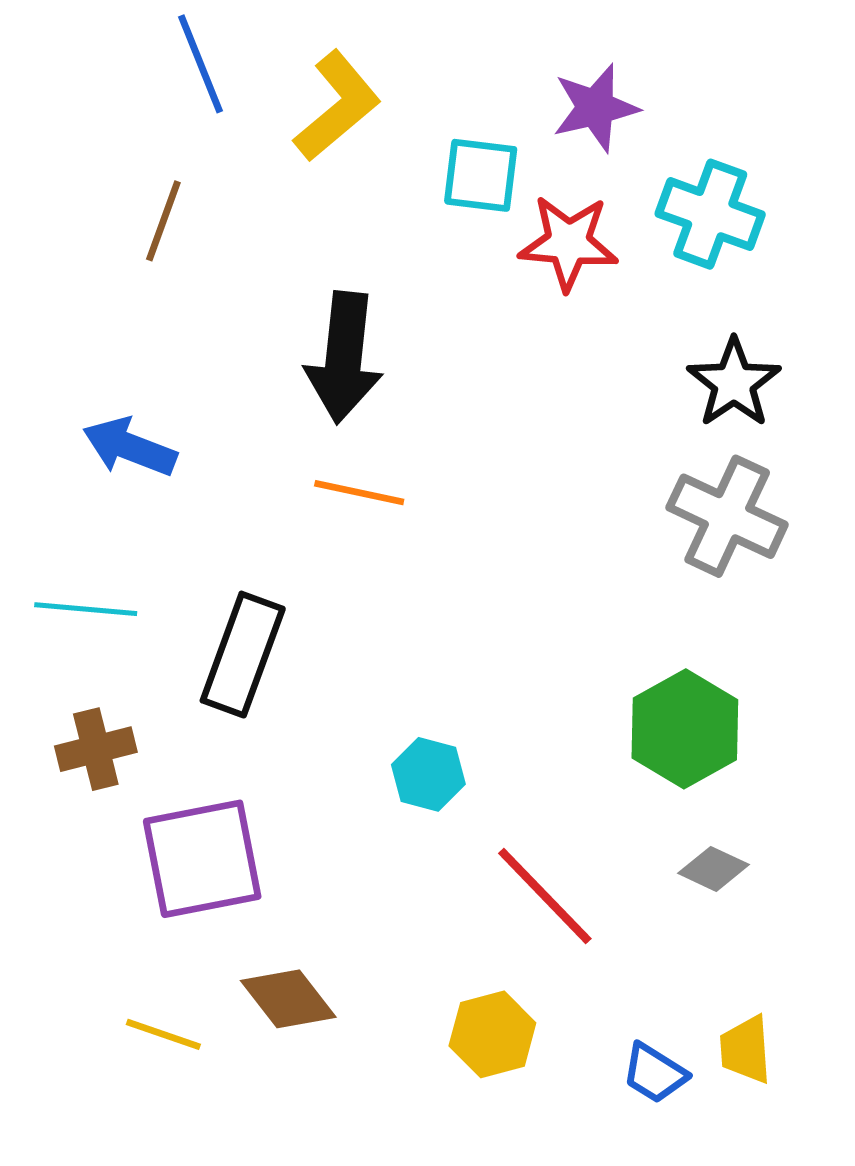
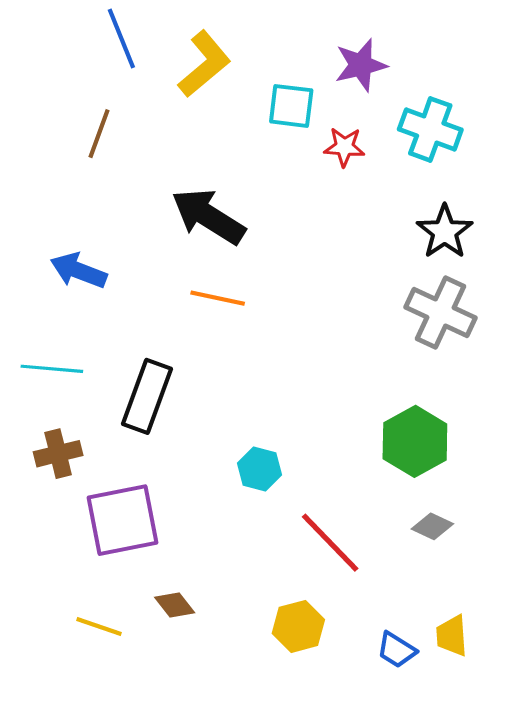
red star: (568, 243) -> (344, 147), size x0.7
black arrow: (344, 358) -> (208, 216), turned 116
brown diamond: (288, 999) -> (175, 605), size x0.7

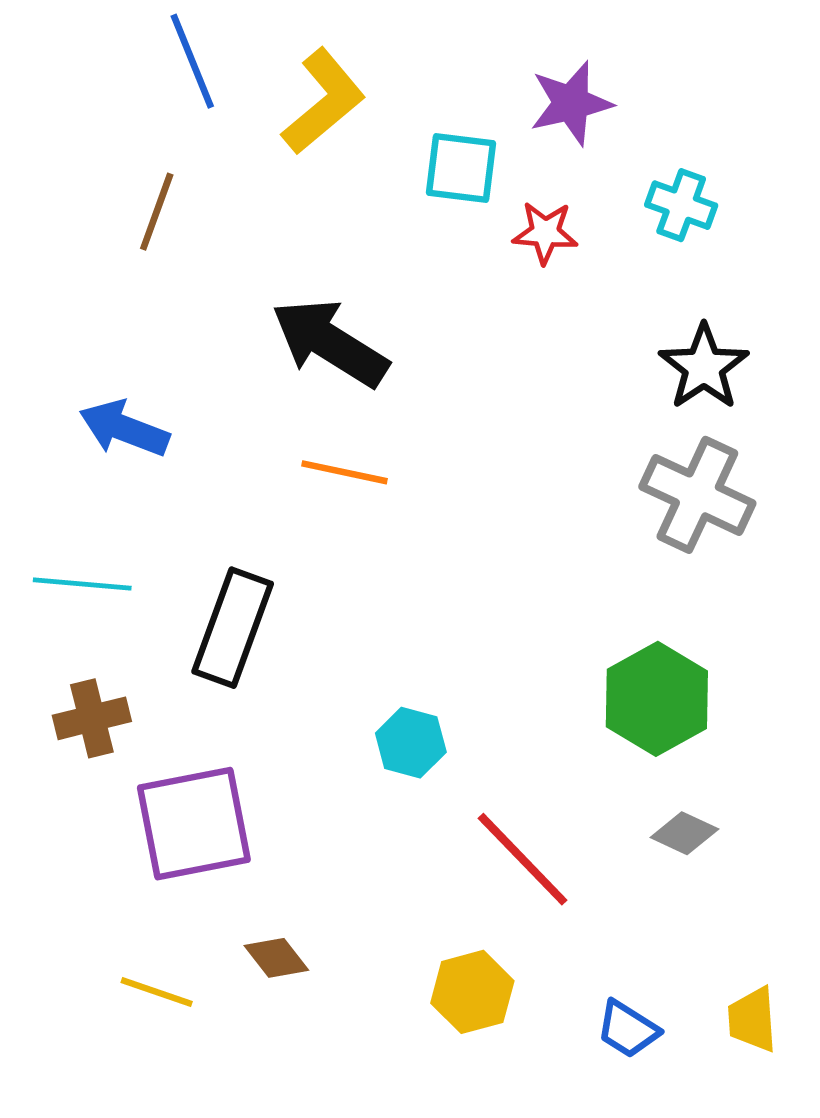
cyan cross: (430, 129) -> (681, 205), size x0.7
yellow trapezoid: (452, 636) -> (752, 1019), moved

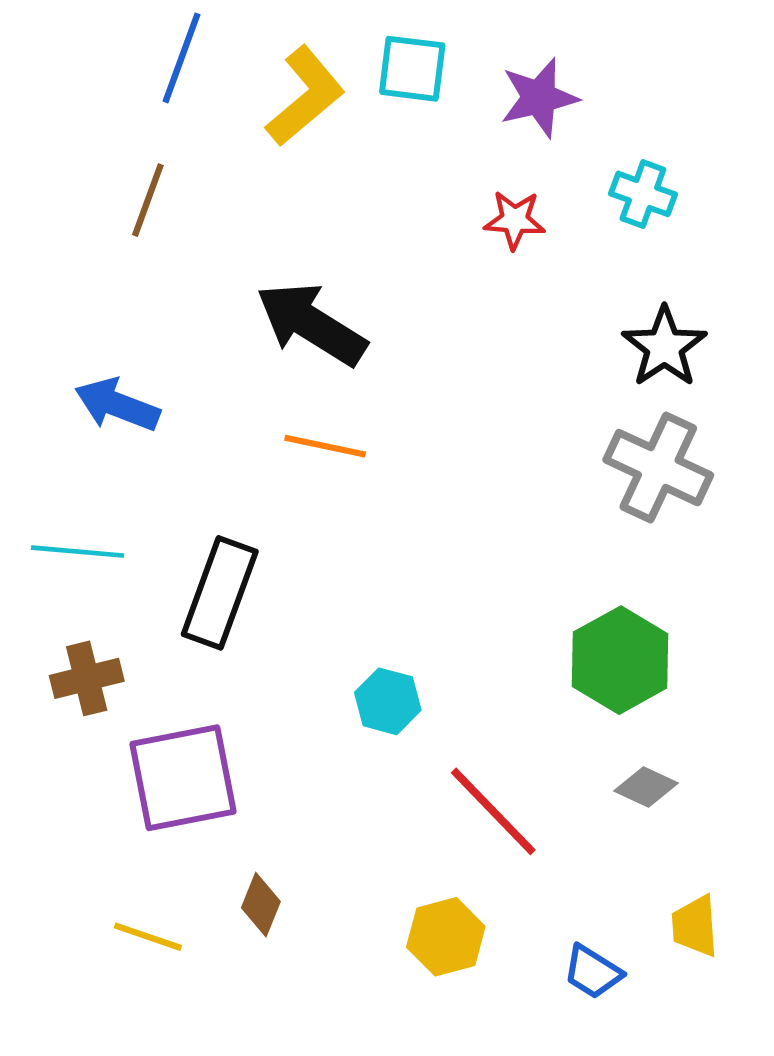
blue line: (192, 61) -> (181, 58), turned 42
cyan square: (461, 168) -> (412, 69), moved
brown diamond: (276, 958) -> (261, 905), turned 60
yellow trapezoid: (752, 1019) -> (695, 926), moved

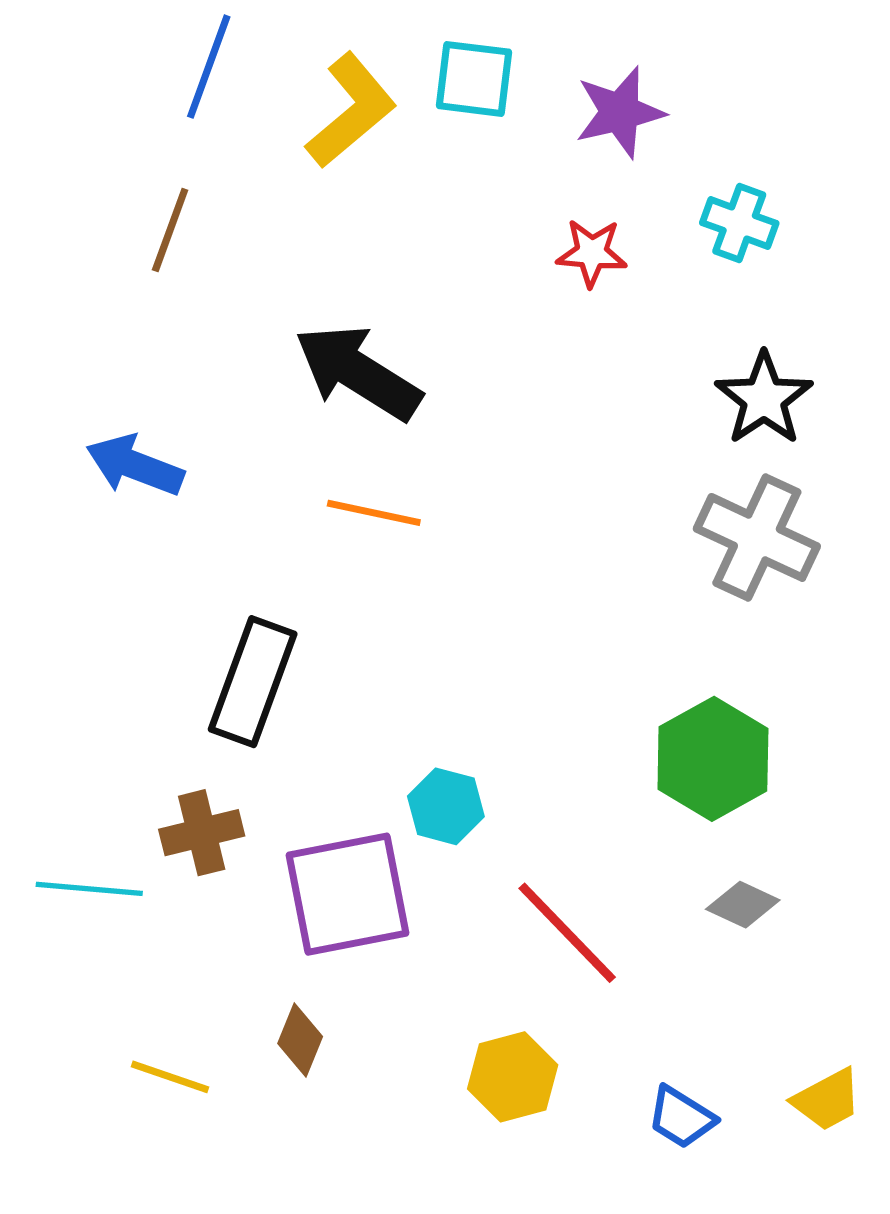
cyan line: (78, 552) -> (89, 889), moved
brown cross: (87, 678) -> (202, 833), moved
purple square: (183, 778) -> (347, 894), moved
yellow trapezoid: (695, 926) -> (827, 1100), moved, turned -114

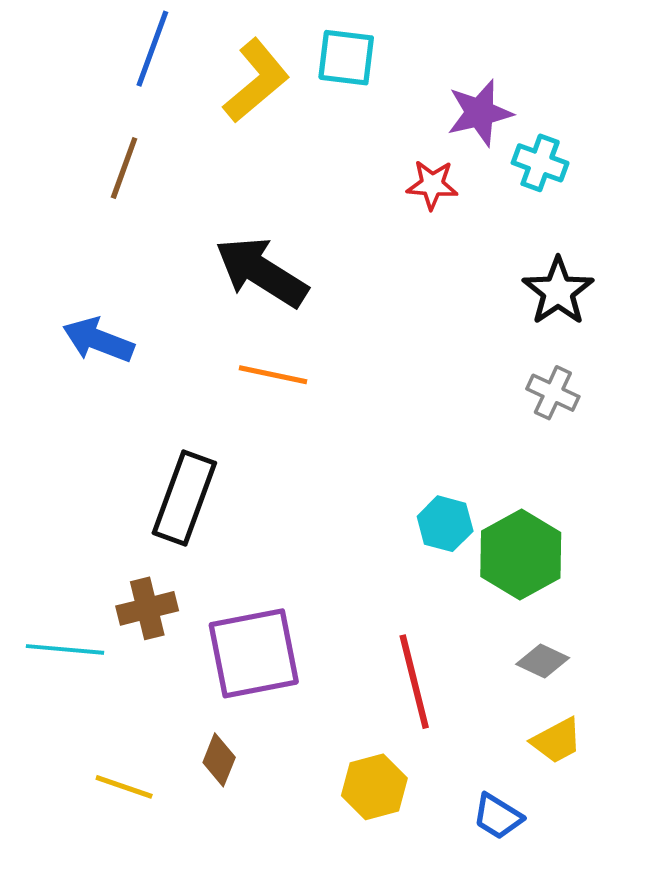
purple star: (620, 112) -> (480, 113), moved
gray cross: (757, 537) -> (553, 393), size x0.6
cyan hexagon: (446, 806) -> (445, 524), moved
red line: (567, 933) -> (414, 682), turned 30
yellow trapezoid: (827, 1100) -> (557, 741), moved

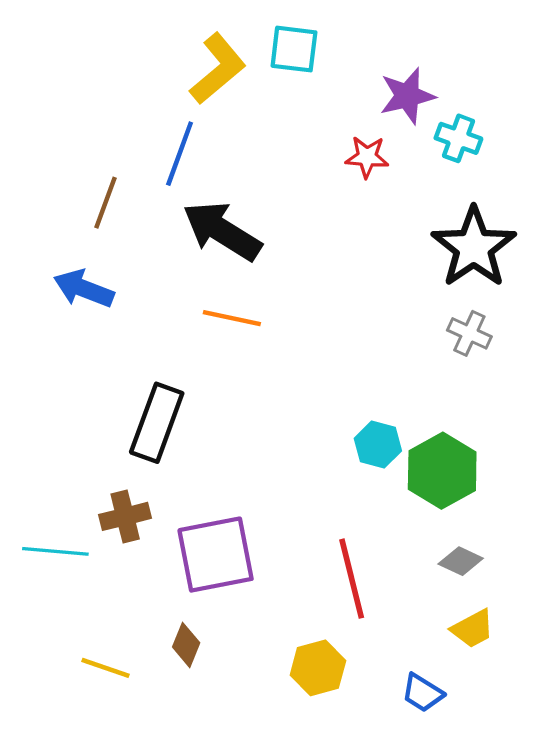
blue line: (152, 49) -> (180, 154), moved
brown line: (124, 168) -> (105, 203), moved
black star: (558, 291) -> (474, 247), size x1.4

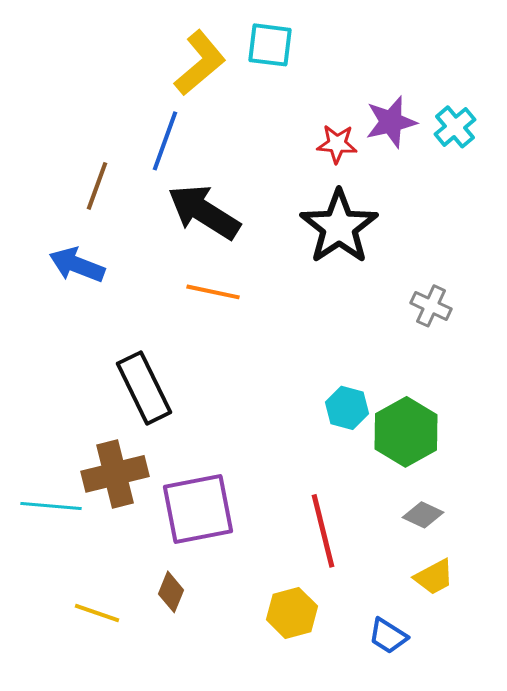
purple star: (407, 96) -> (391, 122), moved
cyan cross: (458, 138) -> (455, 127), moved, turned 30
black star: (474, 247) -> (339, 227), moved
black rectangle: (157, 423) -> (144, 388), turned -46
brown cross: (125, 516) -> (115, 474), size x1.4

